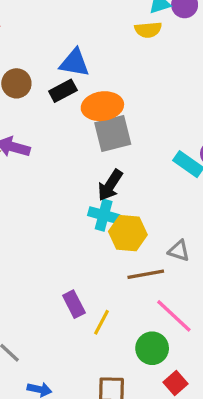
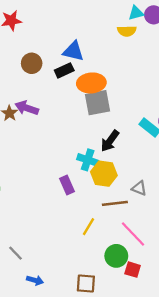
black arrow: (110, 185) -> (110, 141), moved
purple rectangle: (74, 304) -> (67, 185), moved
yellow line: (101, 322) -> (89, 227), moved
red square: (175, 383) -> (133, 270), moved, turned -35

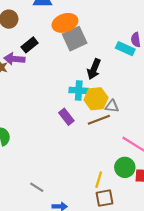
black rectangle: (64, 70) -> (30, 45), moved
gray triangle: (139, 188) -> (112, 106), moved
brown line: (115, 203) -> (99, 120), moved
yellow line: (89, 227) -> (99, 180), moved

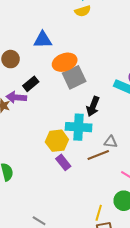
cyan cross: (79, 90) -> (79, 127), size x1.4
yellow hexagon: (96, 99) -> (57, 141), moved
purple rectangle: (66, 117) -> (63, 162), moved

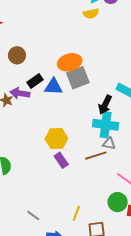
blue triangle: (43, 40) -> (53, 87), moved
black arrow: (93, 106) -> (105, 105), moved
cyan cross: (79, 127) -> (106, 125), moved
yellow line: (99, 213) -> (76, 213), moved

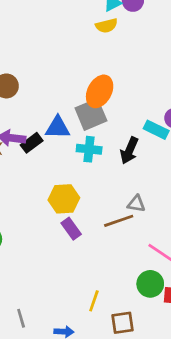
orange ellipse: (70, 62) -> (100, 91), moved, turned -45
black rectangle: (35, 81) -> (32, 143), moved
cyan cross: (106, 125) -> (89, 149), moved, size x0.7
gray line: (33, 216) -> (21, 318), moved, turned 40

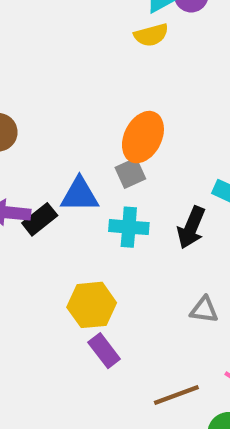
gray square: (91, 114) -> (130, 173), size x0.6
brown line: (119, 221) -> (176, 395), moved

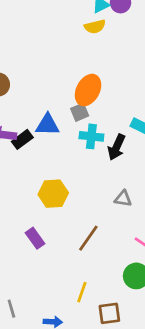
cyan cross: (129, 227) -> (91, 136), moved
purple rectangle: (104, 351) -> (35, 238), moved
brown line: (176, 395) -> (88, 238), moved, turned -36

